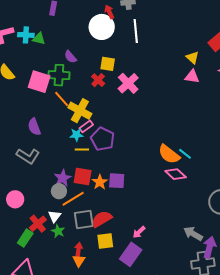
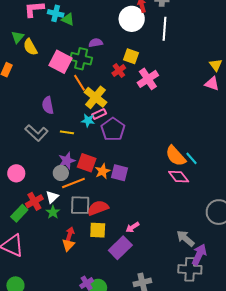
purple semicircle: (70, 57) -> (96, 43), turned 112
yellow line: (82, 150) -> (67, 132), moved

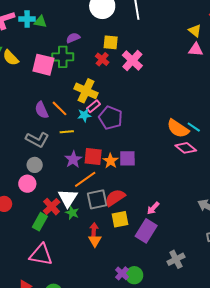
orange line: (80, 83) -> (60, 108), moved
gray circle: (61, 173) -> (35, 165), moved
white triangle: (52, 197) -> (68, 198), size x1.5

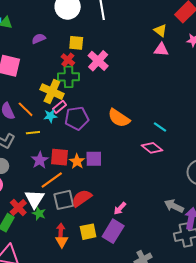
green cross: (63, 57) -> (69, 77), moved
purple pentagon: (111, 118) -> (77, 118), turned -30
orange semicircle: (178, 129) -> (119, 118), moved
yellow square: (120, 219) -> (88, 232), moved

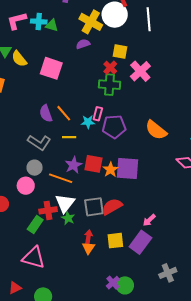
yellow cross: (52, 92) -> (91, 22), moved
pink rectangle: (59, 107) -> (98, 114), turned -40
purple square: (94, 159) -> (128, 168), size x1.4
orange line: (52, 180) -> (61, 178), moved, turned 50
red cross: (18, 207) -> (48, 210), turned 30

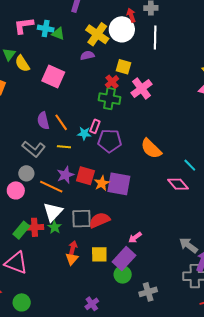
red cross: (48, 210) -> (35, 227), moved
purple cross: (113, 283) -> (92, 304), moved
green circle: (125, 285) -> (123, 275), moved

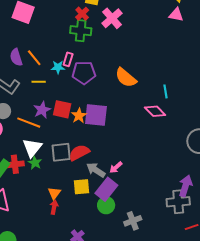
cyan line: (190, 165) -> (165, 91), turned 40
gray arrow: (189, 245) -> (96, 170), moved
red arrow: (73, 248) -> (54, 207), moved

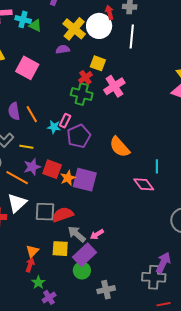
purple pentagon: (84, 73) -> (79, 136), turned -30
yellow line: (39, 82) -> (26, 147), moved
green star: (35, 163) -> (38, 282), moved

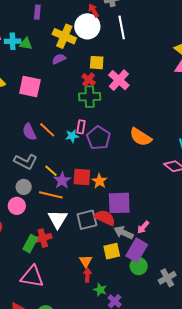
yellow line: (26, 147) -> (51, 171), moved, turned 48
purple square: (85, 180) -> (119, 203), moved
red semicircle: (63, 215) -> (105, 218), turned 60

